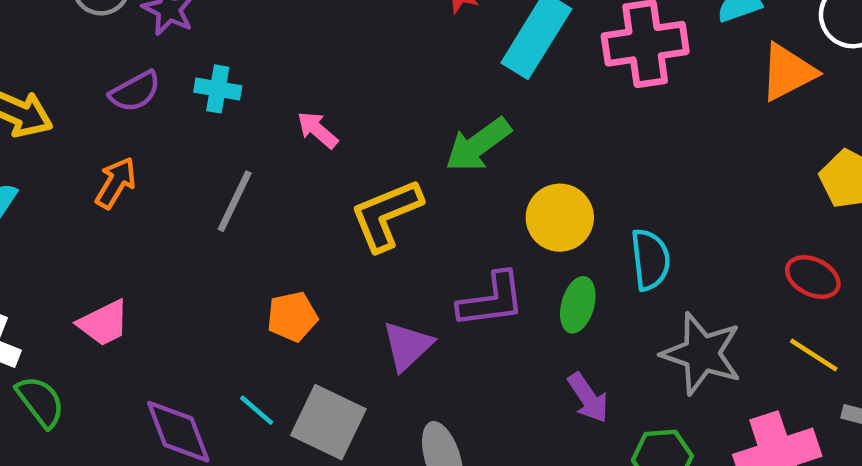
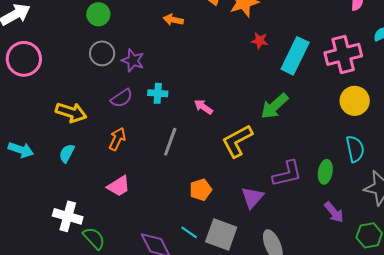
yellow circle: (560, 218) -> (355, 101), moved
pink trapezoid: (104, 323) -> (119, 186), moved

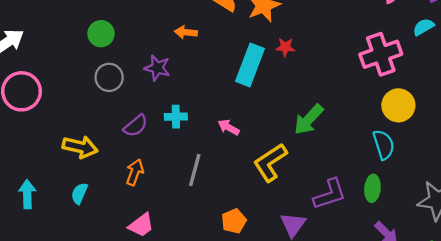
cyan rectangle: (295, 56) -> (250, 65), moved
purple star: (133, 60) -> (157, 68), moved
cyan semicircle: (355, 149) -> (384, 145), moved
cyan arrow: (21, 150) -> (27, 194), turned -105

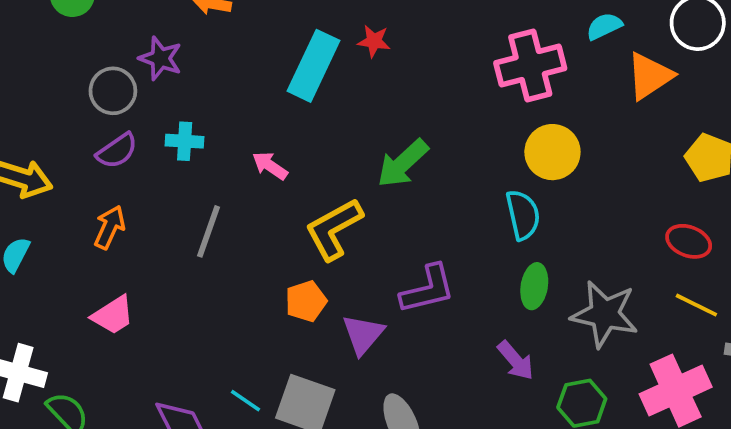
gray circle: (109, 77) -> (113, 91), moved
green ellipse: (372, 188) -> (534, 286), moved
orange pentagon: (234, 221) -> (306, 301), moved

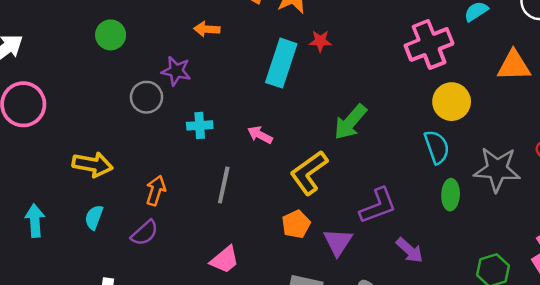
orange triangle: (650, 76) -> (514, 66), moved, turned 39
purple semicircle: (117, 151) -> (145, 233), moved
gray star: (605, 314) -> (497, 169), moved
pink trapezoid: (113, 315) -> (225, 260), moved
purple arrow: (516, 360) -> (410, 250), moved

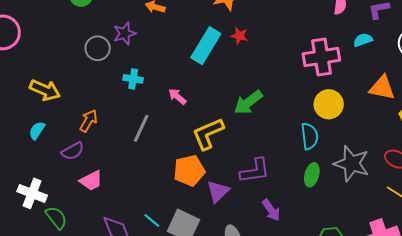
purple star: (176, 71) -> (125, 33), turned 30
orange pentagon: (296, 224) -> (189, 171), size x1.4
pink trapezoid: (225, 260) -> (91, 181), moved

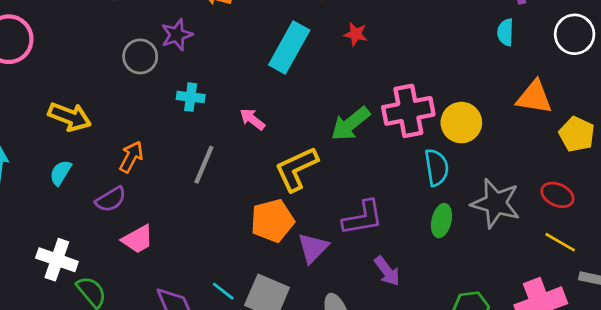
red star: (239, 36) -> (356, 34), moved
cyan semicircle: (363, 40) -> (505, 32), turned -66
pink cross: (321, 57) -> (408, 111), moved

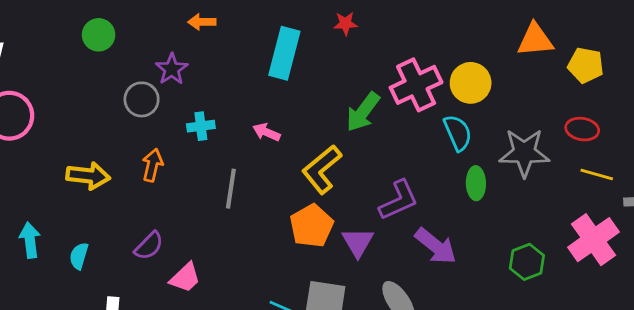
orange arrow: (131, 157) -> (152, 165), moved
cyan semicircle: (60, 173) -> (79, 256), moved
purple arrow: (387, 271) -> (436, 246), size x1.4

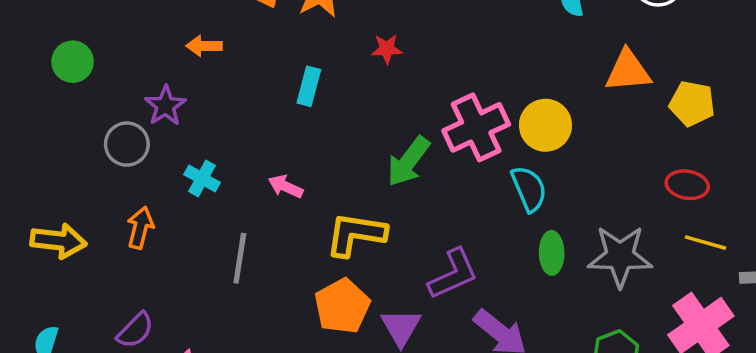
cyan rectangle: (284, 53) -> (309, 86), size x0.6
cyan cross: (201, 126) -> (202, 178), turned 36
gray star: (524, 153) -> (620, 256), moved
yellow L-shape: (322, 169) -> (356, 234), turned 48

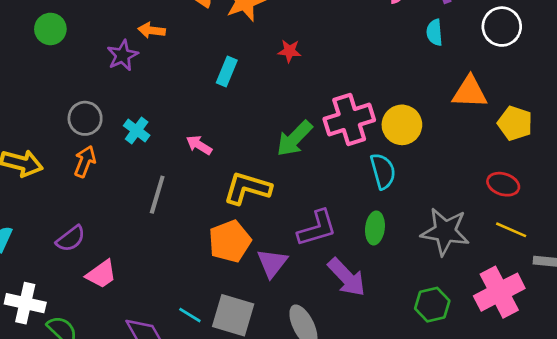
purple star: (165, 106) -> (123, 55), moved
gray circle: (127, 144) -> (85, 118), moved
green ellipse: (552, 253) -> (375, 228), moved

